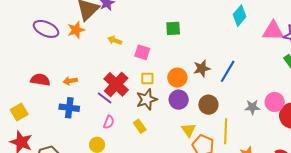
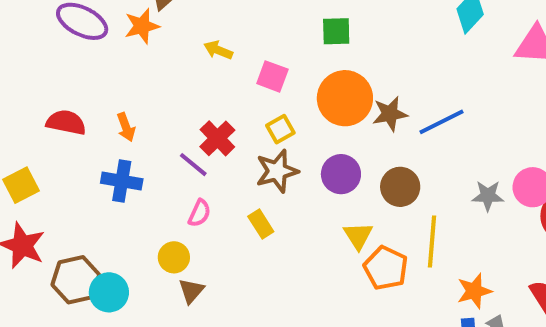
blue line: (228, 71) -> (441, 122), turned 30
yellow square: (147, 78) -> (280, 129), turned -32
orange circle: (177, 78) -> (345, 98), moved, size x1.4
orange arrow: (70, 81) -> (126, 127), turned -104
red cross: (116, 84) -> (217, 138), size x0.7

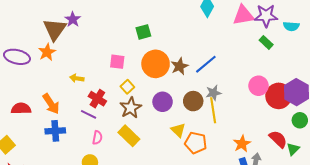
yellow arrow: (218, 50) -> (77, 78), moved
orange arrow: (126, 127) -> (51, 104), size x1.5
gray star: (488, 196) -> (213, 93), moved
yellow rectangle: (261, 224) -> (129, 136), size x1.5
yellow line: (432, 242) -> (213, 110), moved

